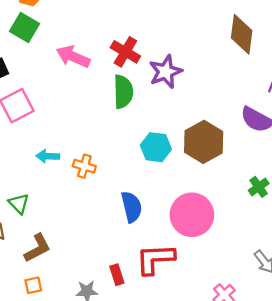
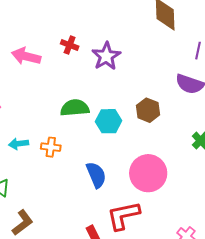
red cross: (125, 52) -> (70, 45), size x0.7
green semicircle: (123, 92) -> (75, 108), moved, turned -84
brown hexagon: (204, 142) -> (148, 110), size x0.7

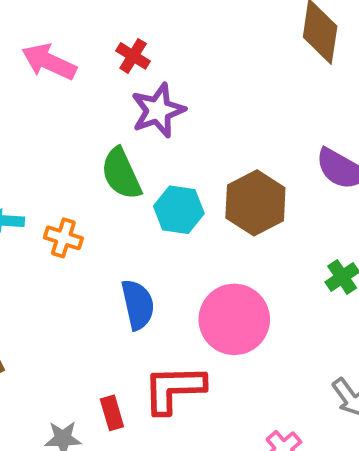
purple star: (106, 56) -> (158, 110), moved
green semicircle: (75, 108) -> (121, 174), turned -120
brown hexagon: (148, 110) -> (255, 203), size x1.4

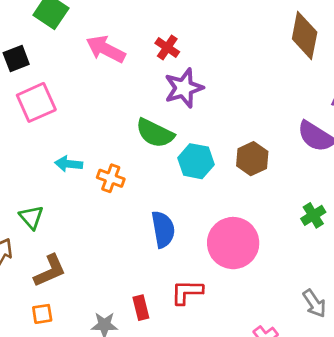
green semicircle: (121, 174) -> (155, 133), turned -42
brown hexagon: (255, 203) -> (252, 159), size x0.7
red L-shape: (174, 389) -> (187, 292), size x0.7

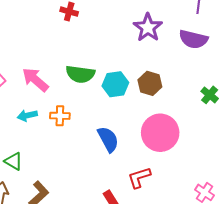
pink arrow: (106, 49) -> (35, 80), moved, turned 32
purple star: (184, 88) -> (148, 28), moved
brown hexagon: (252, 159) -> (150, 83), moved

